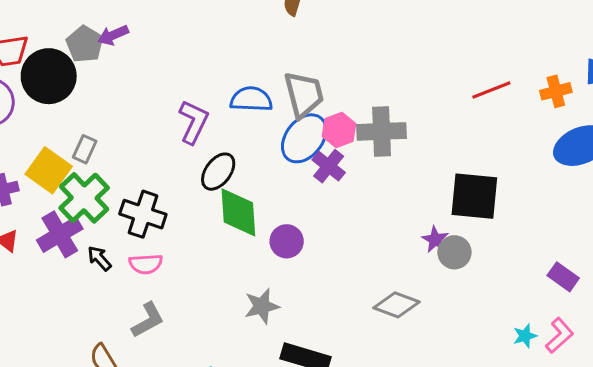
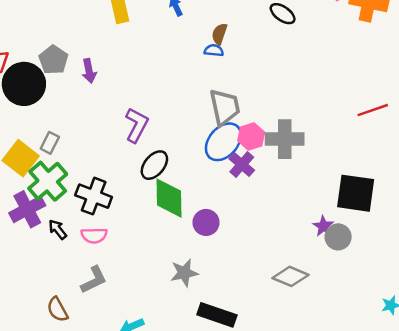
purple arrow: (113, 35) -> (89, 71), moved, turned -80
blue semicircle: (251, 99) -> (214, 50), moved, size x0.6

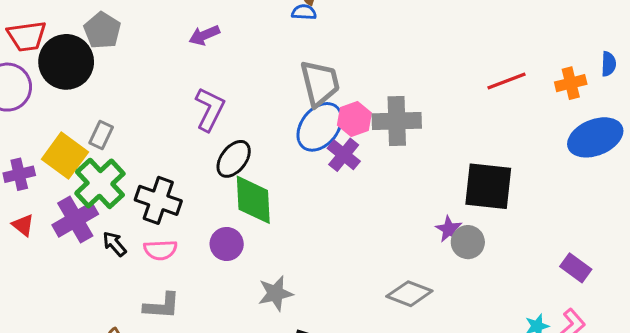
purple arrow: (89, 71) -> (204, 35), moved, turned 80
purple circle: (206, 222) -> (227, 244), moved
gray L-shape: (94, 280) -> (162, 306), turned 32

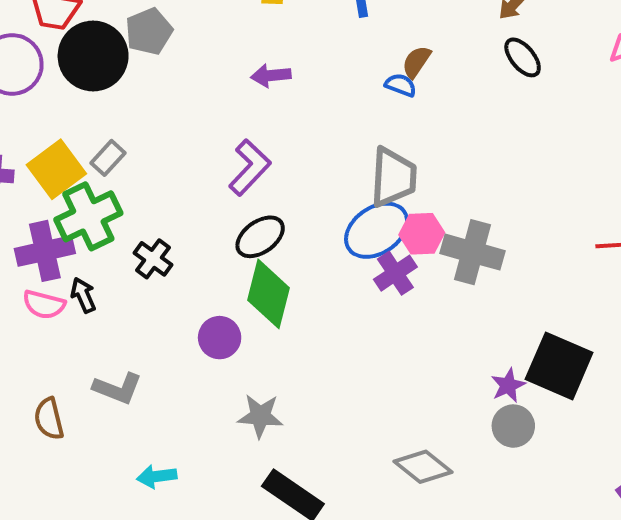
black cross: (158, 200) -> (153, 259), size x0.7
purple star: (449, 229) -> (508, 385), moved
pink semicircle: (160, 250) -> (44, 305), moved

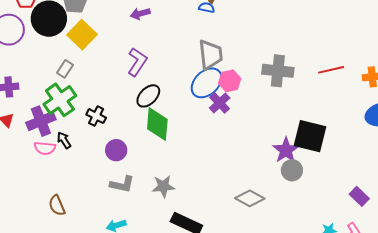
yellow square: (56, 169) -> (82, 35), moved
gray cross: (472, 252) -> (278, 71), moved
purple circle: (220, 338) -> (116, 150), moved
purple star: (508, 385) -> (286, 150), size x1.5
gray L-shape: (118, 388) -> (122, 184), moved

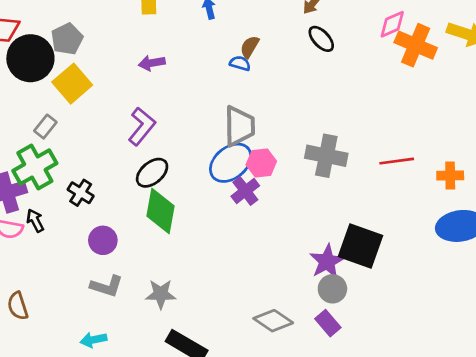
purple rectangle: (359, 196) -> (328, 323), moved

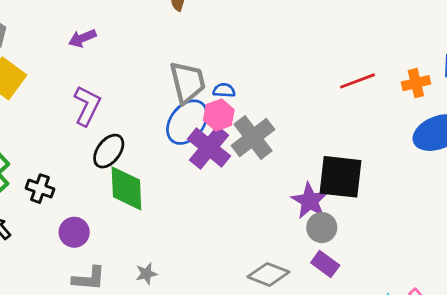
blue semicircle: (240, 63) -> (224, 90), moved
gray cross: (326, 156) -> (253, 137), moved, turned -36
purple cross: (245, 191) -> (209, 148), size x1.4
gray star: (161, 294) -> (146, 274), size x0.7

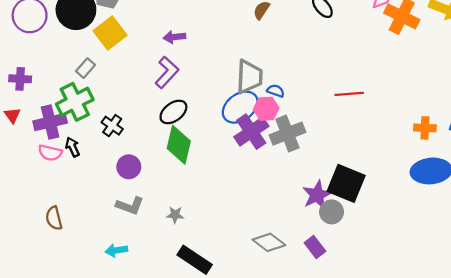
purple arrow: (82, 38) -> (174, 37), moved
red line: (358, 81) -> (349, 94), moved
gray circle: (322, 228) -> (332, 212), moved

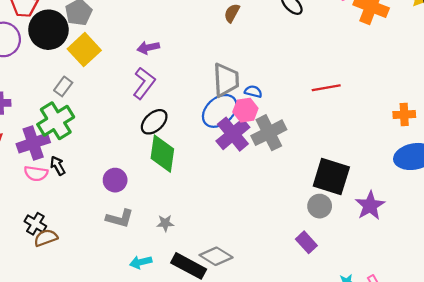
black cross: (112, 126) -> (35, 224), moved
purple star: (317, 195) -> (370, 206), moved
brown semicircle: (54, 218) -> (46, 238), turned 90
gray diamond: (269, 242) -> (216, 256), moved
cyan arrow: (116, 250) -> (141, 262), moved

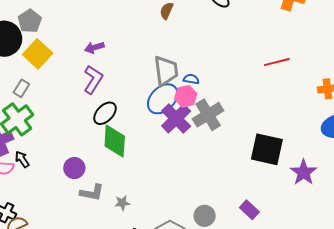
red line: (326, 88) -> (277, 62), moved
gray circle: (320, 206) -> (205, 216), moved
gray L-shape: (120, 218) -> (92, 193), moved

